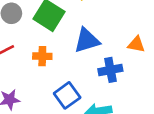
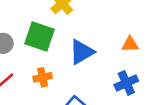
blue cross: (110, 70) -> (126, 83), moved

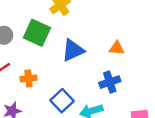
orange cross: (43, 77) -> (28, 78), moved

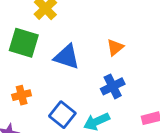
orange triangle: (117, 48) -> (115, 47), turned -35
blue triangle: (73, 50) -> (67, 57), turned 50

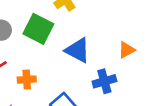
blue cross: (113, 86) -> (104, 81), moved

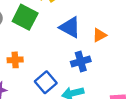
blue triangle: (78, 50) -> (70, 27), moved

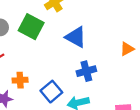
orange triangle: (99, 35) -> (127, 49), moved
orange cross: (15, 60) -> (20, 80), moved

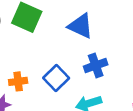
blue square: (51, 92) -> (56, 78), moved

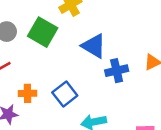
blue cross: (96, 65) -> (117, 71), moved

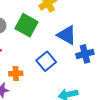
blue square: (65, 94) -> (46, 61), moved

